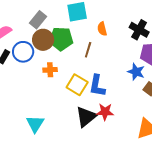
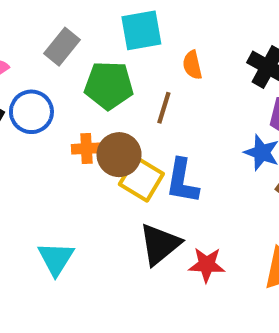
brown circle: (43, 40) -> (119, 155), moved
red star: (105, 112) -> (207, 265), moved

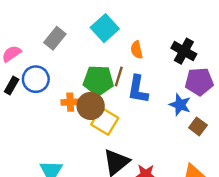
cyan square: (141, 30) -> (105, 28), turned -32
green pentagon: (109, 85) -> (98, 80), moved
blue L-shape: (182, 181) -> (138, 89), moved

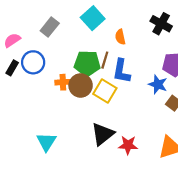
black cross: (184, 51) -> (161, 24), moved
yellow square: (105, 121) -> (105, 91), moved

